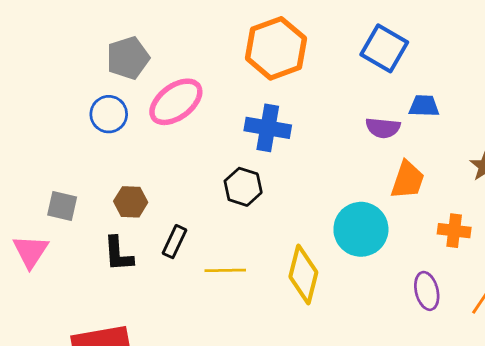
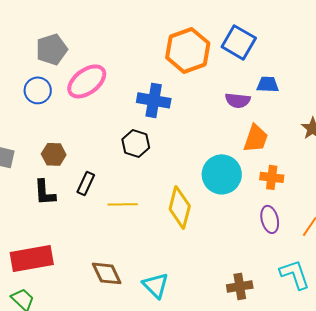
orange hexagon: (276, 48) -> (188, 50), moved
orange cross: (454, 231) -> (272, 177), moved

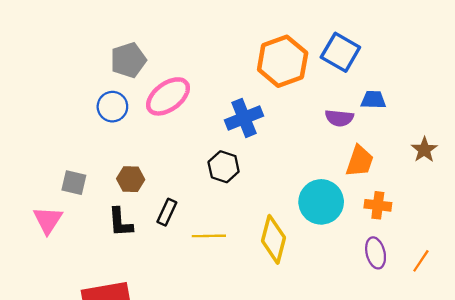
blue cross: (154, 100) -> (244, 118), turned -32

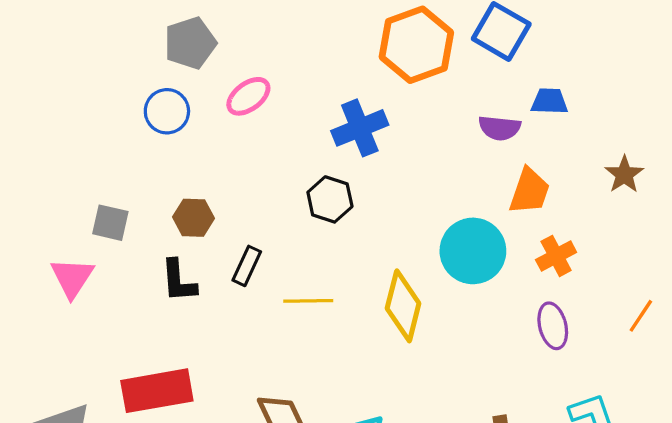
pink ellipse: (168, 96) -> (248, 96), size x0.7
orange cross: (378, 205) -> (556, 256), turned -35
orange line: (421, 261) -> (641, 316), moved

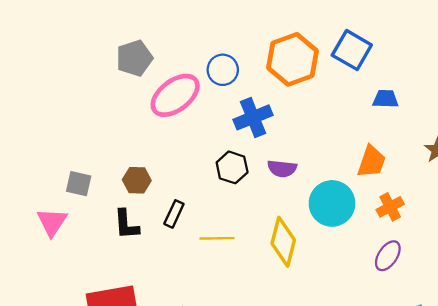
pink ellipse: (248, 96) -> (175, 95), size x1.6
blue circle: (167, 111) -> (223, 70), moved
purple semicircle: (500, 128) -> (282, 169), moved
purple ellipse: (553, 326) -> (388, 256), turned 48

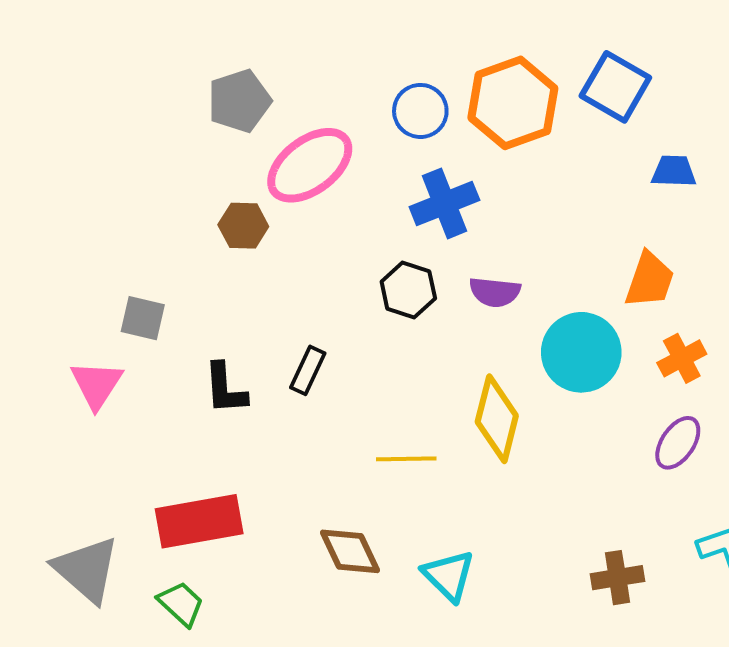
blue circle: (223, 70) -> (420, 111), moved
brown hexagon: (137, 180) -> (243, 226), moved
yellow line: (217, 238) -> (406, 459), moved

